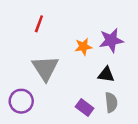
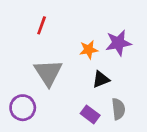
black triangle: (106, 75) -> (101, 79), moved, turned -30

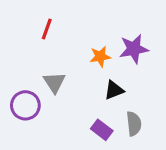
gray triangle: (48, 73) -> (54, 82), size x0.7
purple circle: (23, 108) -> (25, 105), moved

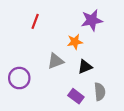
purple star: (134, 49) -> (92, 20), moved
gray triangle: (54, 82) -> (56, 61), moved, turned 42

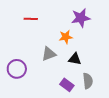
red line: (35, 21) -> (31, 19), turned 72
black triangle: (85, 67) -> (75, 59), turned 32

